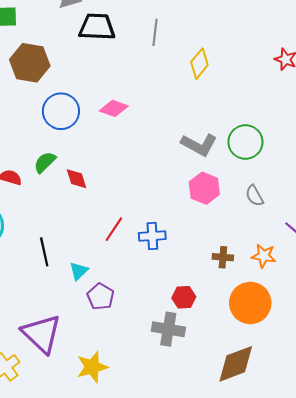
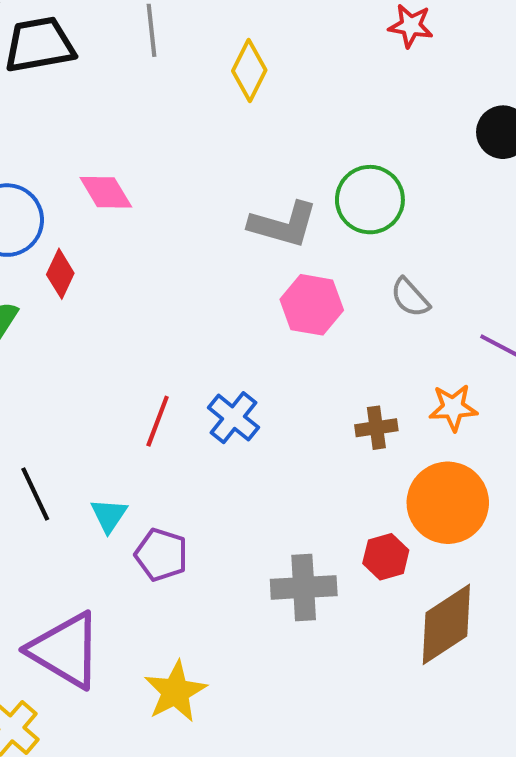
pink diamond: (114, 108) -> (106, 192), turned 52
red diamond: (77, 179) -> (60, 274), moved, turned 55
blue cross: (152, 236) -> (234, 418), turned -35
red hexagon: (184, 297) -> (386, 557), moved

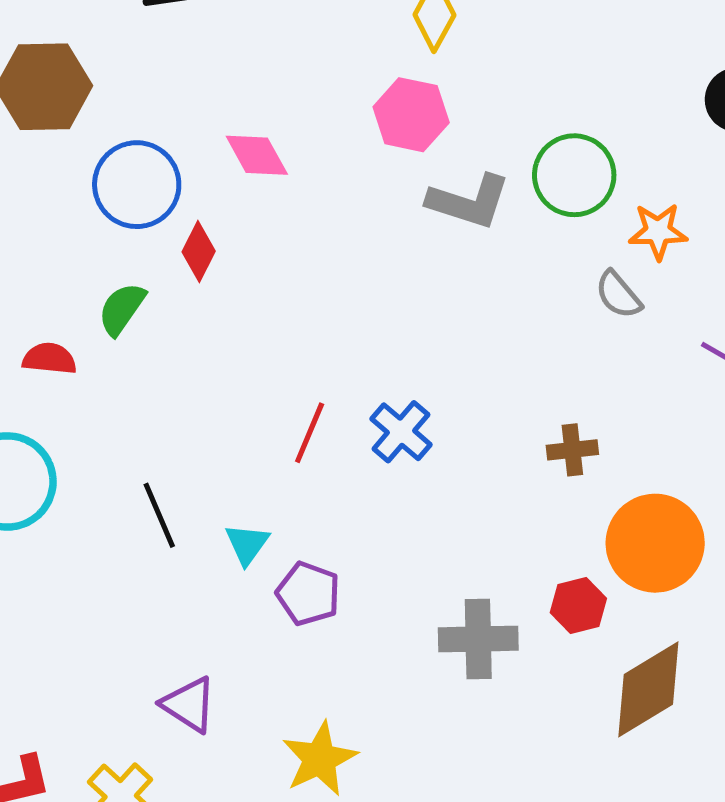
pink hexagon: (312, 305) -> (411, 115), moved
orange star: (453, 408) -> (658, 231), moved
purple triangle: (65, 650) -> (189, 705), size x0.6

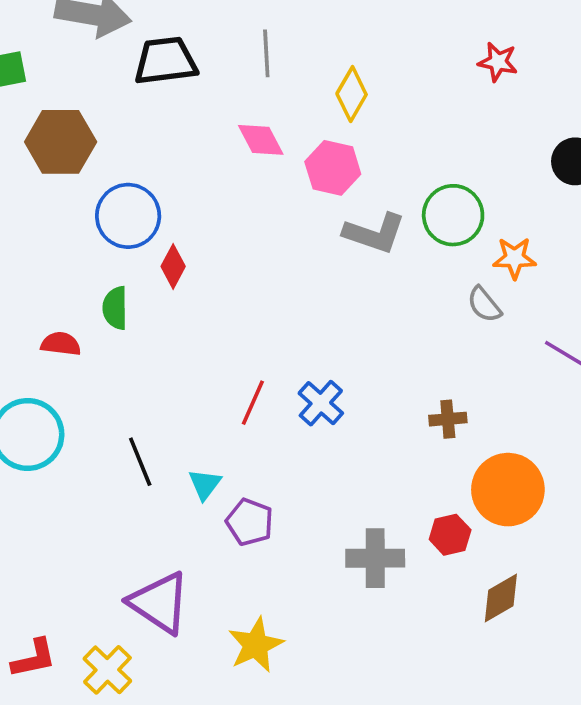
pink diamond: (257, 155) -> (261, 140), moved
green semicircle: (122, 309) -> (115, 308), turned -36
brown diamond: (648, 689) -> (501, 598), size x0.7
purple triangle: (189, 705) -> (159, 603), size x1.5

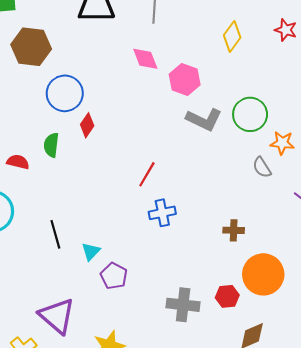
yellow diamond: (352, 94) -> (232, 36), moved
red line: (253, 403) -> (147, 174), moved
blue cross: (321, 403) -> (162, 213), turned 30

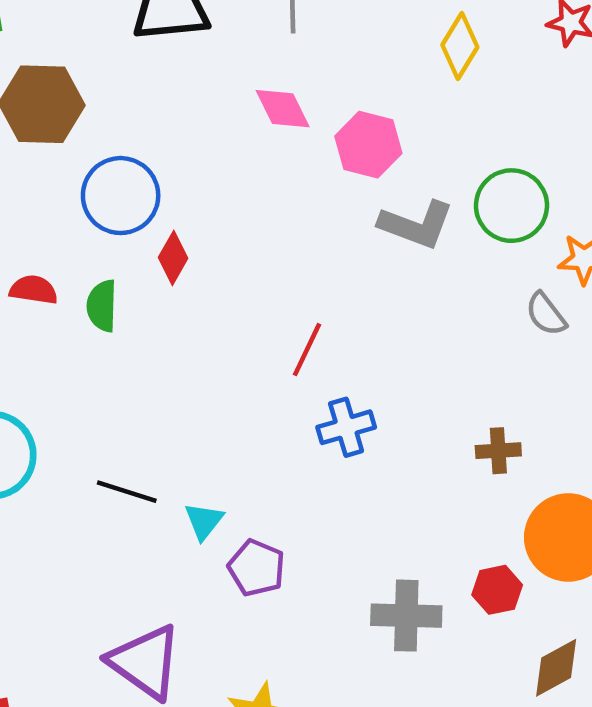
red semicircle: (18, 162) -> (34, 290), moved
black line: (55, 234) -> (127, 492), turned -52

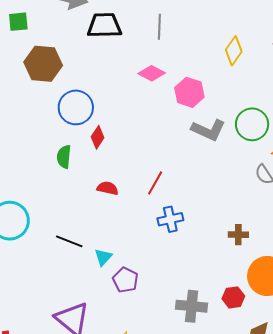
pink diamond: (283, 109) -> (152, 73), turned -40
red semicircle: (34, 290) -> (108, 188), moved

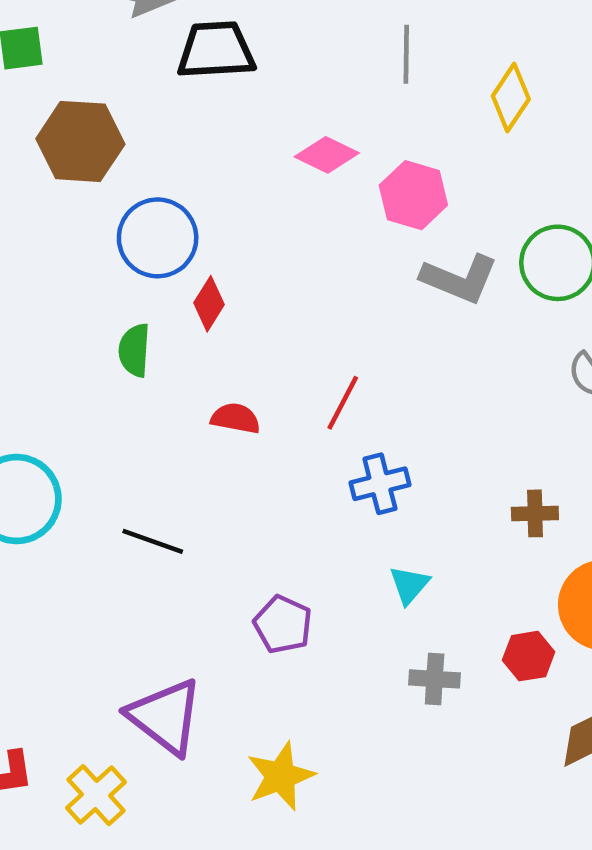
gray line: (159, 27) -> (406, 54), moved
cyan triangle: (103, 257) -> (409, 585), moved
gray cross: (192, 306) -> (435, 679), size x0.7

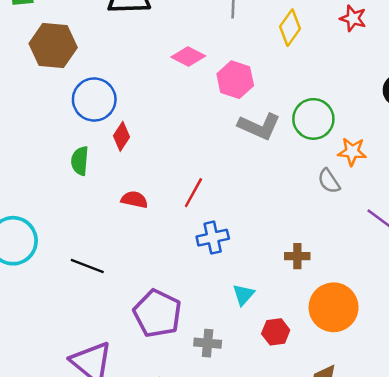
cyan triangle: (409, 585) -> (243, 295), moved
purple pentagon: (283, 624) -> (157, 313), size x1.5
red hexagon: (529, 656) -> (276, 332), moved
gray cross: (435, 679) -> (208, 343), moved

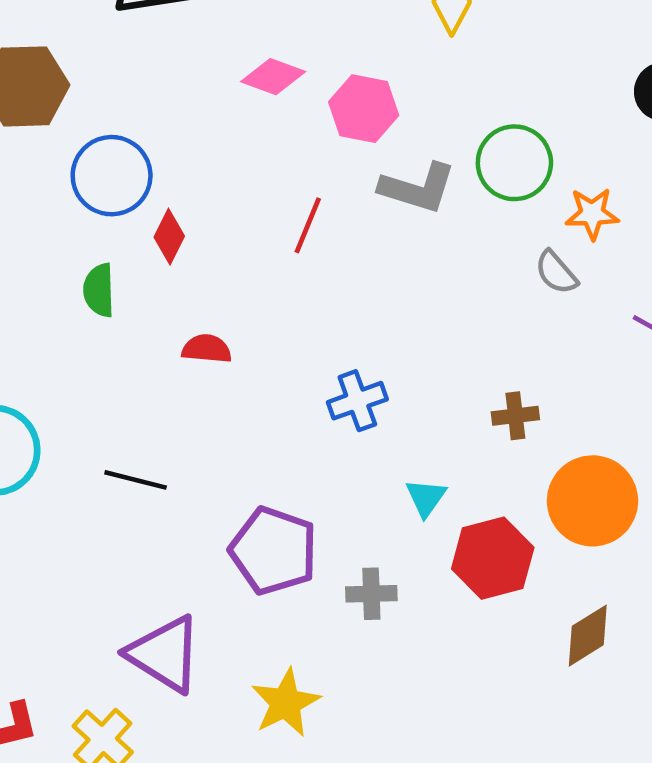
red line: (193, 193) -> (308, 225), moved
red hexagon: (276, 332) -> (493, 558), size x1.6

